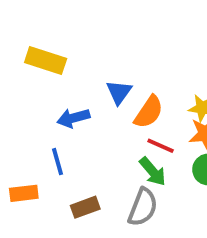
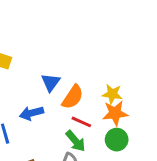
blue arrow: (73, 118) -> (31, 113), moved

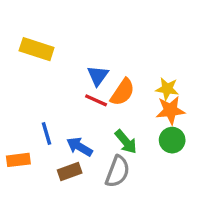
blue arrow: (31, 113) -> (80, 147), moved, turned 45
red line: (81, 122) -> (96, 100), moved

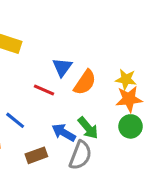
red line: (96, 100) -> (44, 90), moved
blue line: (46, 133) -> (15, 120), turned -35
blue arrow: (80, 147) -> (64, 132), moved

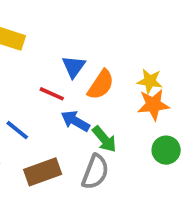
green circle: (130, 126) -> (166, 150), moved
blue arrow: (64, 132) -> (75, 121), moved
brown rectangle: (36, 155) -> (43, 172), size x1.4

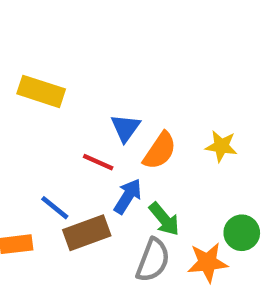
orange star: (153, 105) -> (208, 262), moved
blue arrow: (75, 121) -> (128, 196), turned 92
brown rectangle: (43, 172) -> (87, 233), moved

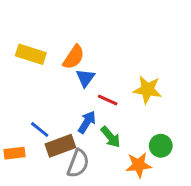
yellow star: (221, 146) -> (147, 90), size x1.4
orange semicircle: (160, 151) -> (74, 57), moved
red line: (98, 162) -> (108, 100), moved
gray semicircle: (153, 260) -> (78, 163), moved

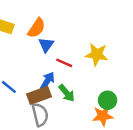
brown rectangle: (60, 146) -> (39, 95), moved
gray semicircle: (78, 163) -> (40, 115), turned -35
orange star: (139, 165) -> (103, 116), moved

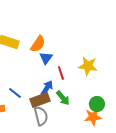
red line: (64, 63) -> (61, 73), turned 48

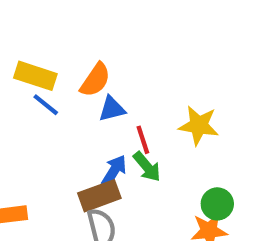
blue triangle: (46, 58) -> (112, 109), turned 40
blue line: (15, 93) -> (46, 105), moved
green arrow: (63, 98) -> (147, 167), moved

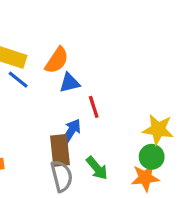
yellow star: (199, 125) -> (158, 129), moved
green arrow: (147, 167) -> (97, 168), moved
brown rectangle: (99, 196) -> (60, 150), turned -76

